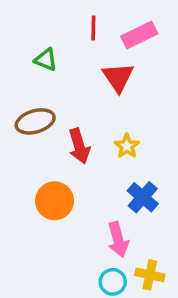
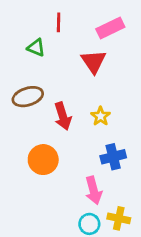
red line: (93, 28) -> (59, 22), moved
blue cross: (143, 197) -> (113, 157), turned 35

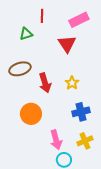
green triangle: (36, 48) -> (26, 34), turned -40
pink arrow: (94, 190) -> (56, 140), moved
yellow cross: (119, 218) -> (85, 141), moved, turned -35

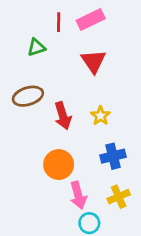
pink rectangle: (79, 20) -> (91, 19), moved
orange circle: (31, 114) -> (59, 165), moved

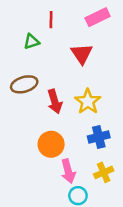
pink rectangle: (91, 19) -> (98, 17), moved
yellow star: (100, 116) -> (88, 101), size x1.5

